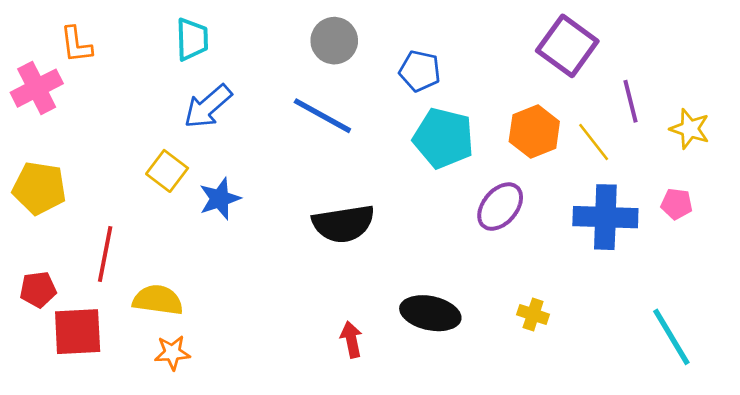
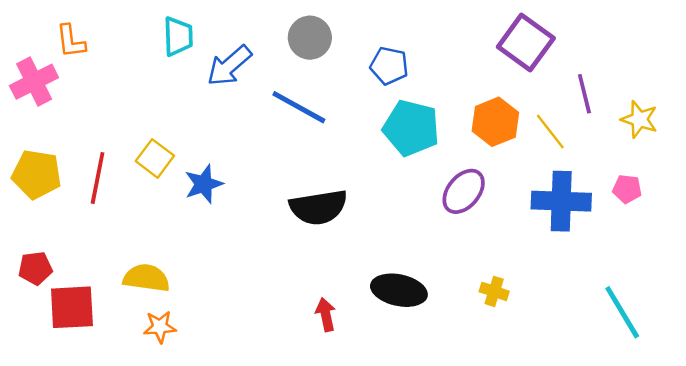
blue arrow: (208, 106) -> (229, 66), moved
red line: (105, 254) -> (98, 178), moved

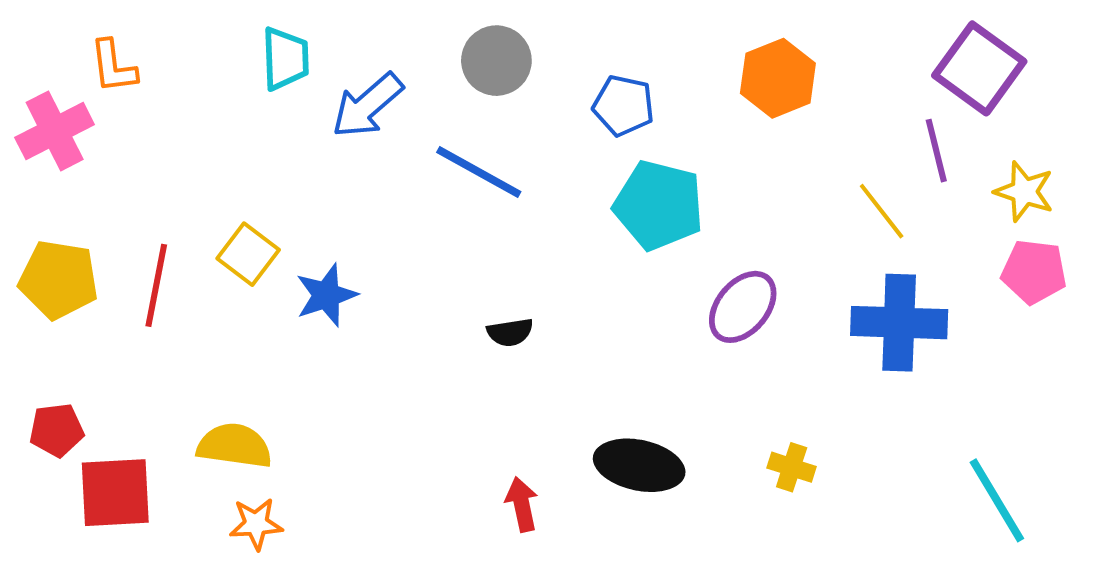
purple square: (526, 43) -> (979, 68), moved
orange hexagon: (495, 122) -> (778, 78), moved
pink pentagon: (627, 189) -> (1034, 272), moved, size x1.4
black semicircle: (318, 207) -> (510, 332), size x0.5

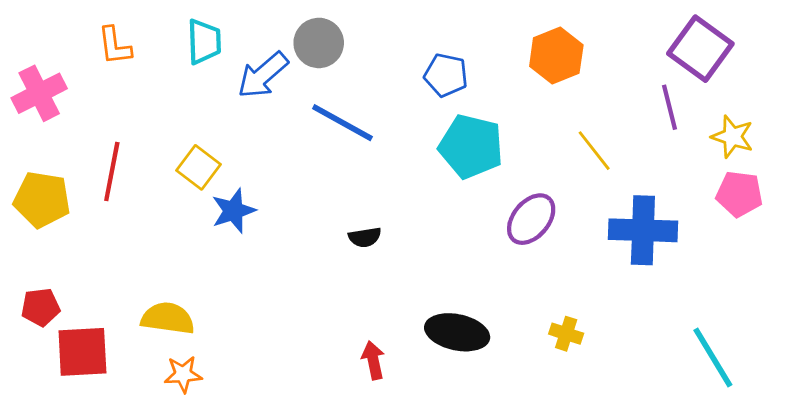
gray circle: (496, 61) -> (319, 43), moved
orange L-shape: (113, 66) -> (115, 46), moved
yellow line: (882, 211) -> (594, 151), moved
yellow square: (248, 254) -> (198, 167), moved
red line: (156, 285) -> (112, 172), moved

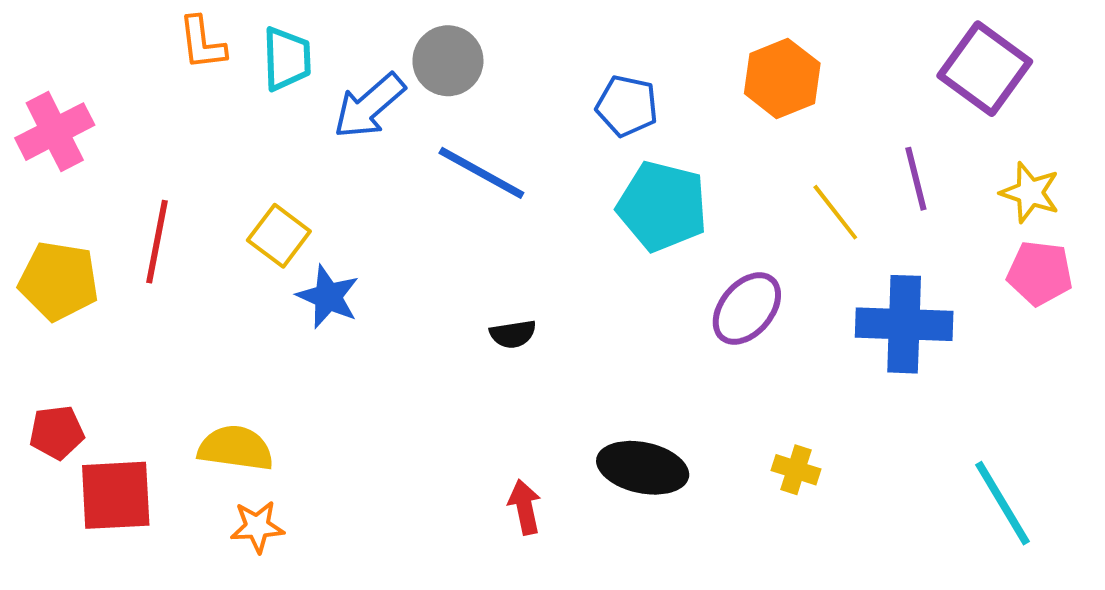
orange L-shape: (115, 46) -> (202, 43), moved
purple line: (670, 107) -> (916, 179), moved
blue star: (233, 211) -> (328, 297), turned -30

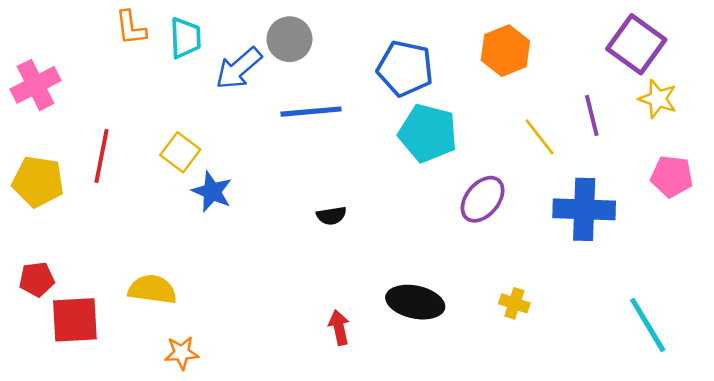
blue pentagon: (627, 106) -> (405, 68), size x1.4
blue line: (481, 173) -> (311, 112), turned -34
yellow star: (1030, 192) -> (658, 99), moved
orange star: (257, 527) -> (182, 353), moved

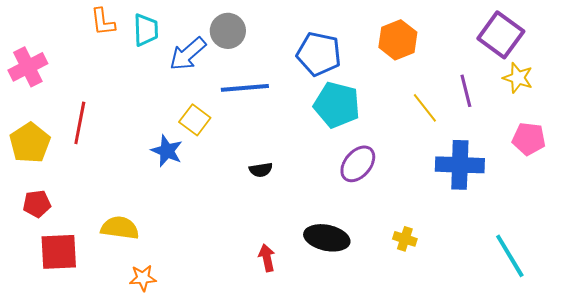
yellow square: (180, 152) -> (195, 120), moved
yellow pentagon: (38, 181) -> (30, 143), turned 30
purple ellipse: (483, 199) -> (358, 164), moved
red pentagon: (37, 279) -> (37, 204), moved

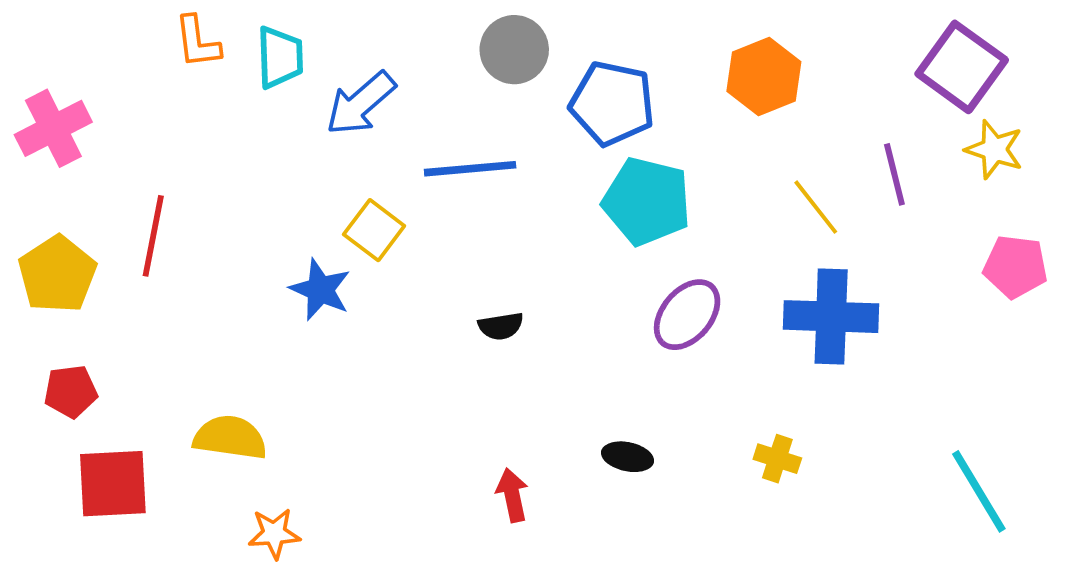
gray circle: (228, 31) -> (514, 50), moved
blue cross: (460, 165) -> (831, 317), moved
black ellipse: (327, 238) -> (628, 457), size x0.6

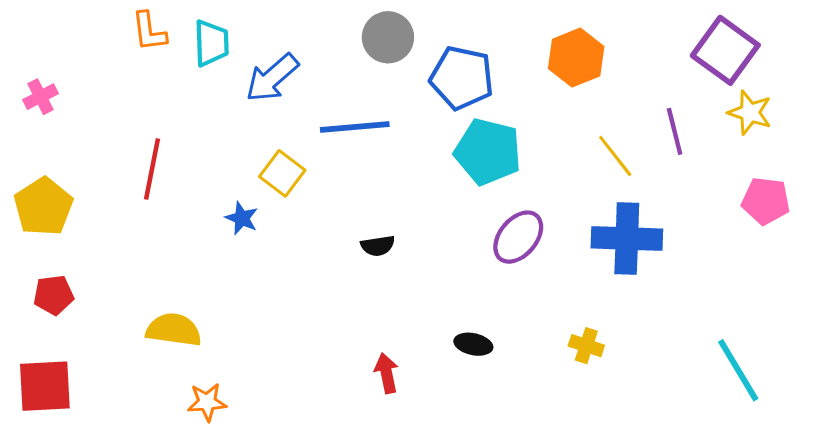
pink cross: (53, 128) -> (41, 97), size x0.6
red line: (153, 236) -> (152, 169), moved
blue star: (320, 290) -> (242, 218), size x0.7
red square: (113, 484) -> (45, 386), moved

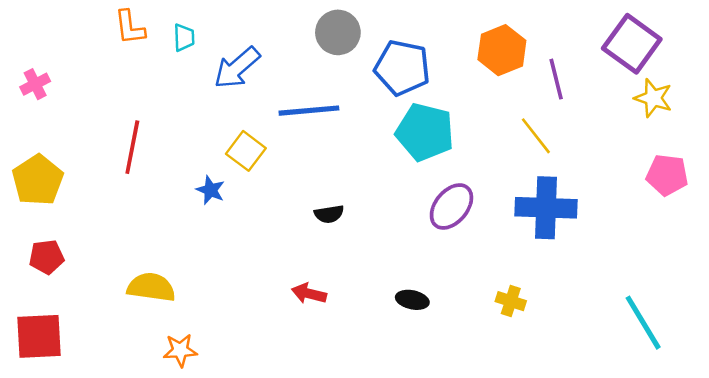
cyan trapezoid: (211, 43) -> (184, 37), size x0.7
purple line: (675, 131) -> (556, 79), moved
red arrow: (387, 373) -> (309, 294), moved, turned -64

